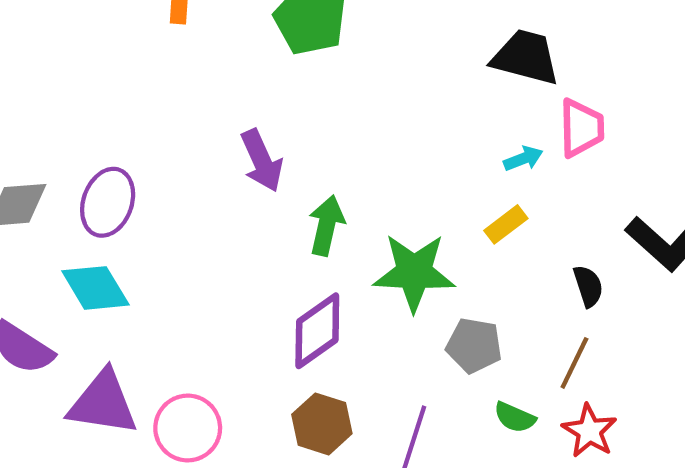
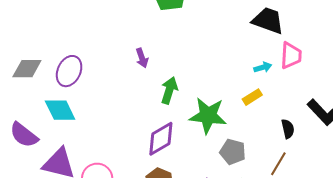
purple arrow: (262, 161) -> (142, 58), size x0.7

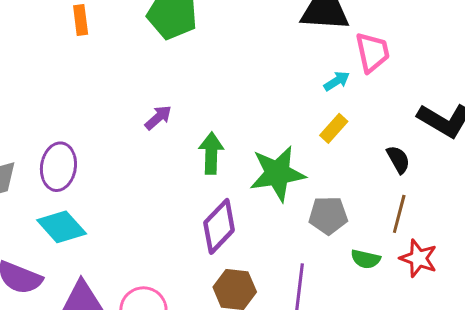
purple arrow: (142, 58) -> (158, 118), turned -96

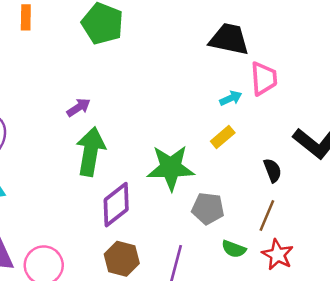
green arrow: (211, 153) -> (91, 152), moved, size x1.4

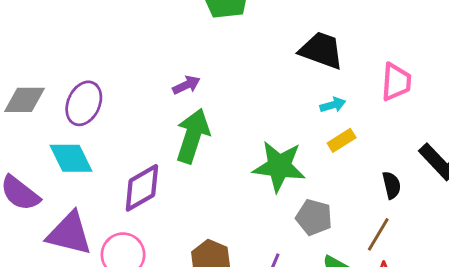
black trapezoid: (229, 39) -> (321, 50), moved
cyan arrow: (231, 98) -> (333, 105), moved
purple diamond: (116, 205) -> (142, 188), moved

